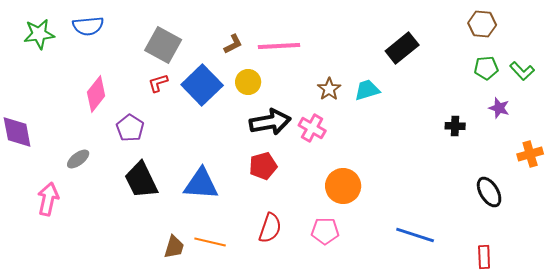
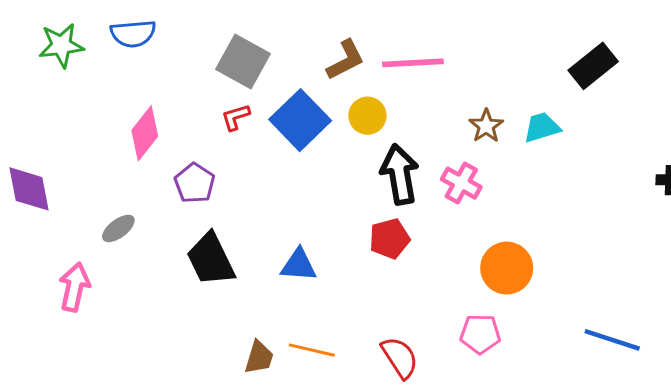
brown L-shape: (233, 44) -> (346, 60), size x1.4
black arrow: (270, 122) -> (400, 174), turned -90
blue triangle: (201, 184) -> (299, 265), size x0.7
red semicircle: (270, 228) -> (400, 357), moved, turned -52

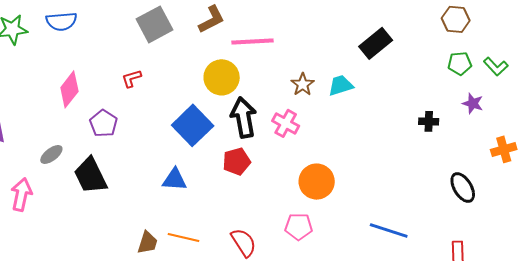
brown L-shape: (346, 60) -> (212, 19), moved
gray square: (243, 61) -> (154, 24), moved, turned 33
yellow circle: (367, 116) -> (222, 77), size x1.4
blue square: (300, 120) -> (193, 125), moved
black trapezoid: (211, 259) -> (90, 176), moved

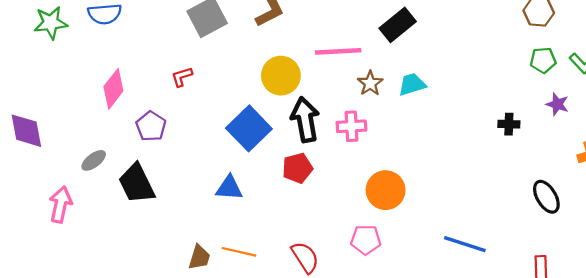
pink line: (253, 41) -> (338, 51), moved
black rectangle: (376, 43) -> (398, 25), moved
pink cross: (286, 123) -> (351, 126), turned -32

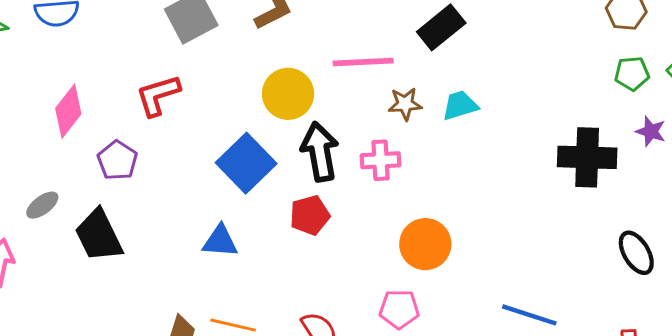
red L-shape: (182, 77) -> (158, 95), size x1.6
brown star: (370, 83) -> (405, 104), turned 30
black cross: (509, 124) -> (587, 157), size x2.0

